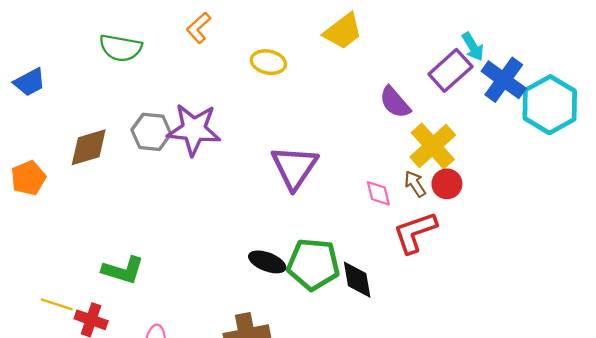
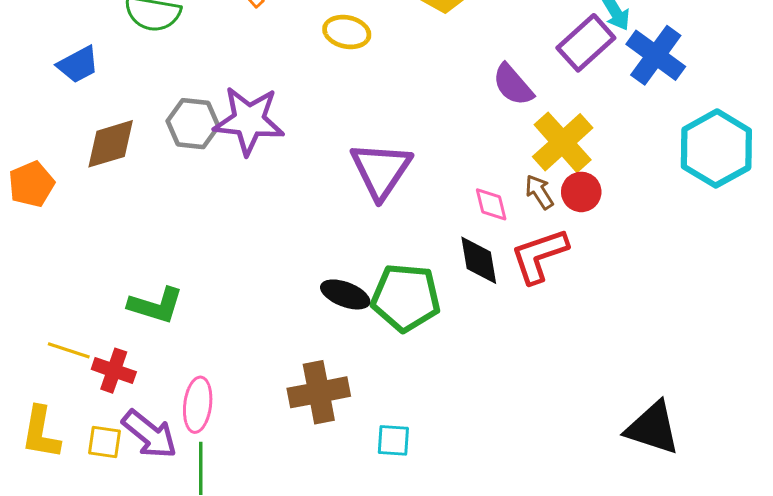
blue trapezoid: (30, 82) -> (78, 65), moved
cyan hexagon: (550, 105) -> (716, 148), moved
black diamond: (357, 280) -> (479, 260), moved

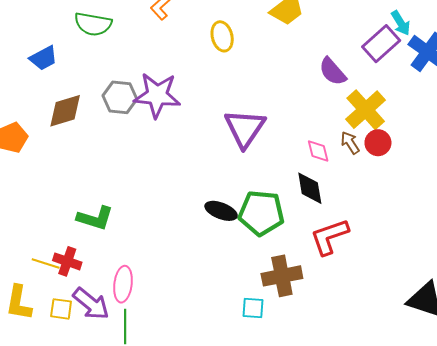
yellow ellipse: (347, 32) -> (222, 36), turned 64
red L-shape: (539, 256) -> (329, 237), moved
yellow line: (69, 350) -> (46, 264), moved
brown cross: (319, 392) -> (282, 276), moved

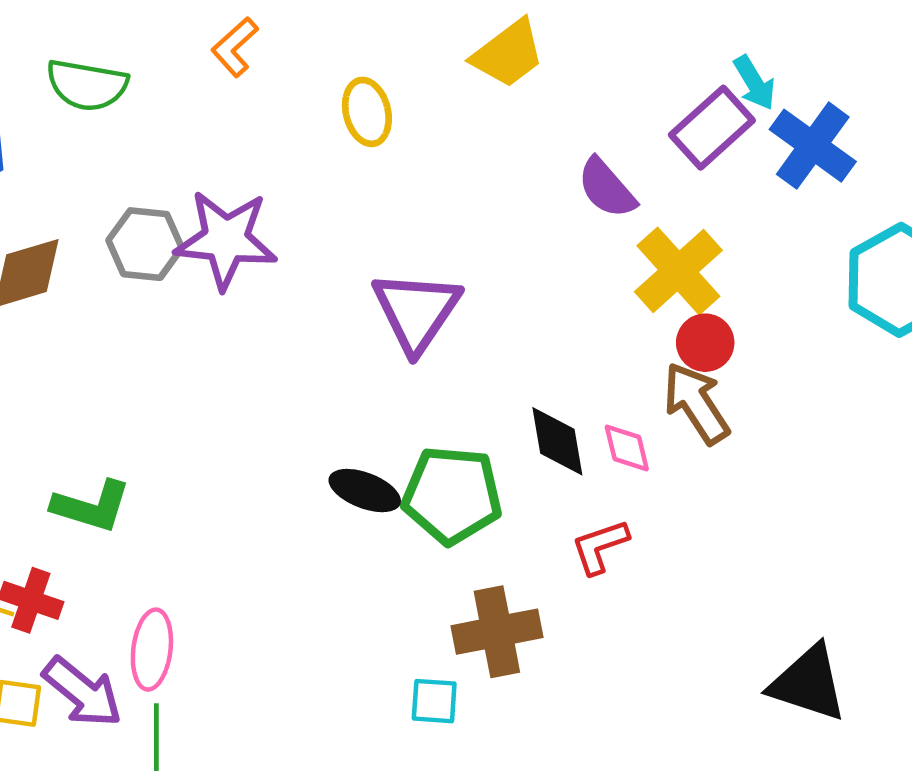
brown arrow: (350, 143) -> (696, 403), moved, size x1.6
pink diamond: (318, 151) -> (627, 448), moved
red L-shape: (329, 237) -> (600, 547), size x0.7

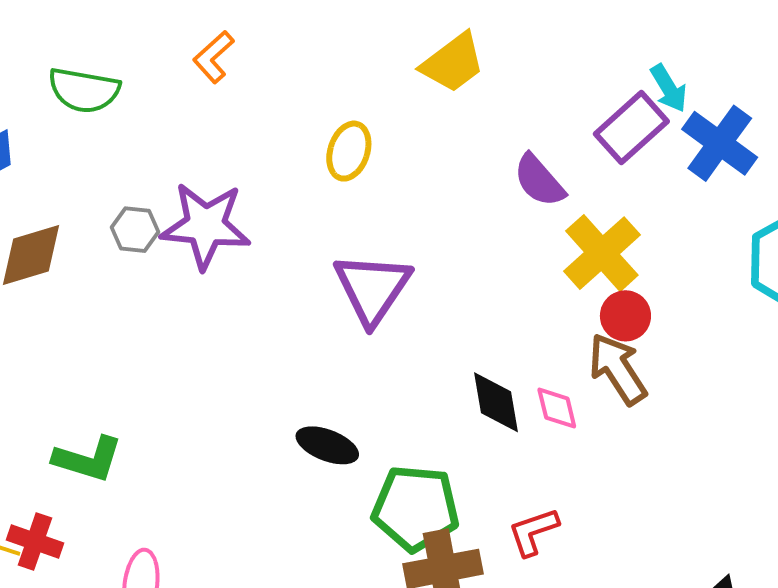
yellow ellipse: (367, 112) -> (349, 151), moved, turned 32
gray hexagon: (145, 244) -> (135, 230), size x0.7
green pentagon: (452, 495) -> (416, 508), moved
red L-shape: (600, 547) -> (533, 532), moved

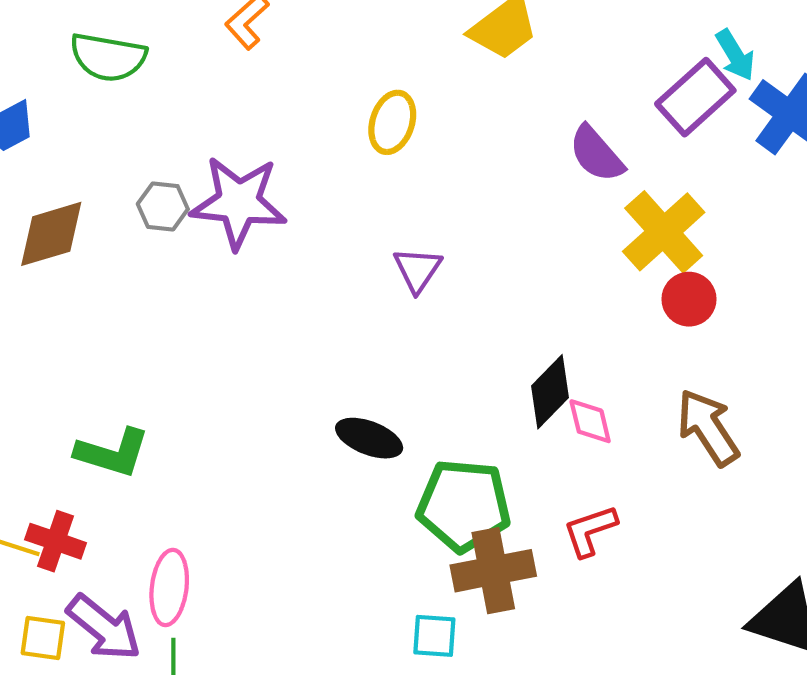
purple triangle: (372, 288) -> (417, 270), size x0.6
brown arrow: (618, 369) -> (708, 428), moved
black diamond: (496, 402) -> (550, 392), turned 54
pink diamond: (557, 408) -> (590, 421), moved

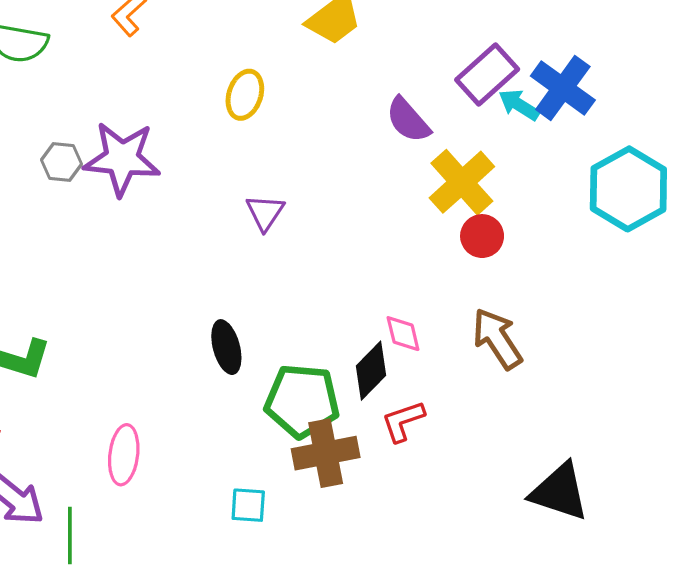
cyan arrow: (735, 55) -> (519, 105), moved, turned 153
black diamond: (550, 392) -> (371, 371), moved
black ellipse: (369, 438) -> (226, 347), turned 54
pink ellipse: (169, 587) -> (124, 455), moved
cyan square: (434, 636) -> (248, 505), moved

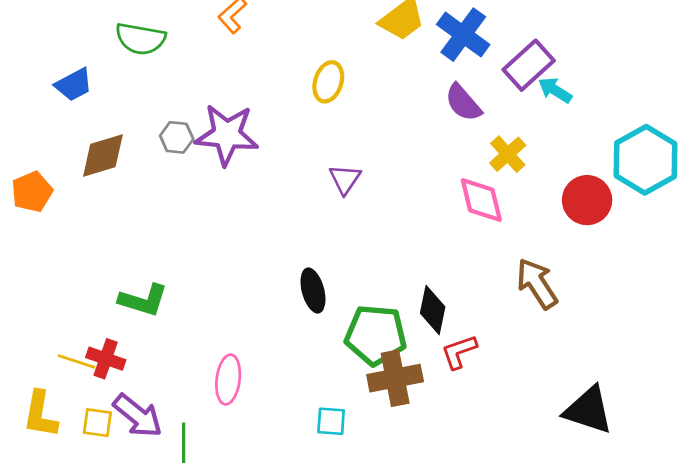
blue cross: (563, 88) -> (463, 35), moved
yellow cross: (462, 182) -> (508, 154), size x0.7
red circle: (482, 236) -> (587, 200), moved, size x1.4
pink diamond: (403, 334) -> (481, 200), moved, size x1.5
black diamond: (371, 371) -> (433, 310), turned -33

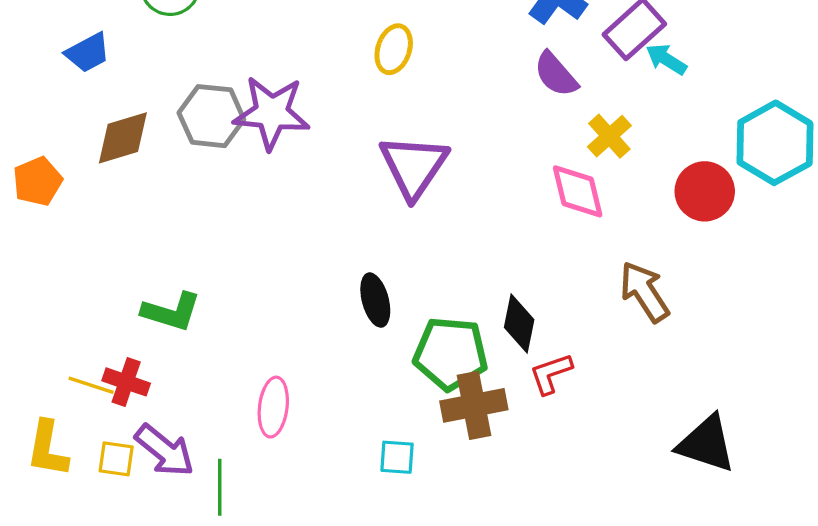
gray hexagon: (177, 137) -> (211, 116), size x1.6
purple triangle: (345, 179) -> (414, 166), size x1.8

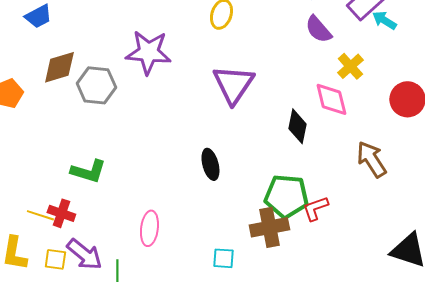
gray hexagon: (211, 116) -> (96, 85), moved
black diamond: (519, 323) -> (297, 126), moved
green pentagon: (451, 354) -> (286, 196), moved

